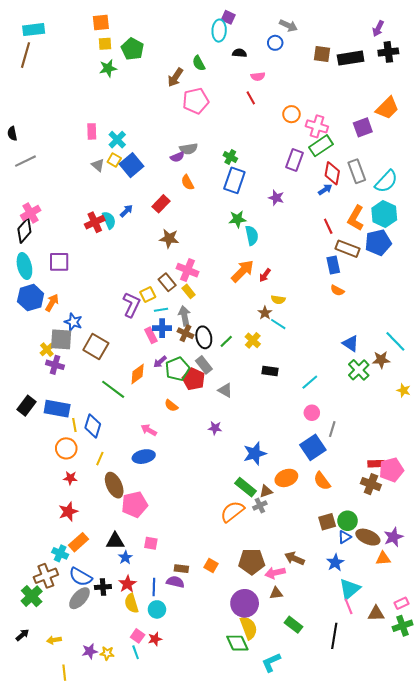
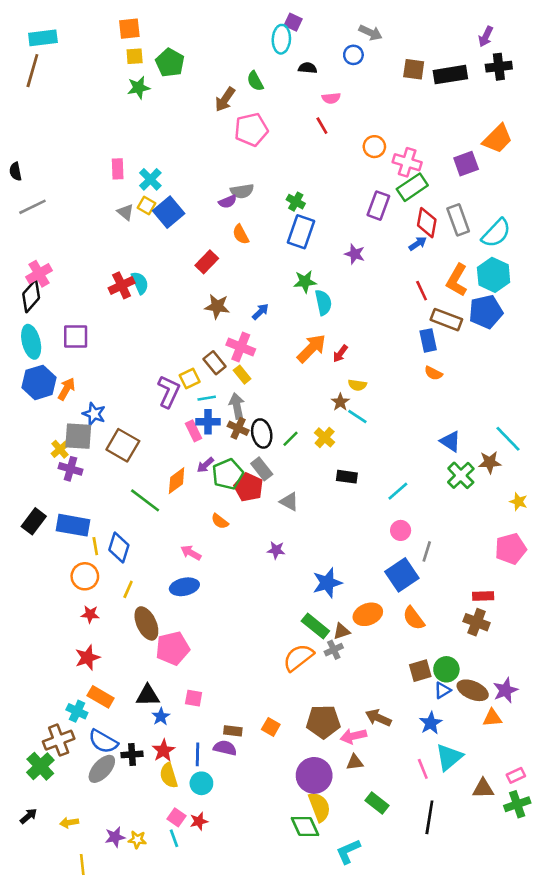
blue arrow: (126, 211) -> (260, 312), moved
pink pentagon: (391, 470) -> (511, 549), moved
orange rectangle: (78, 542) -> (101, 697), turned 72
pink line: (349, 606) -> (423, 769), moved

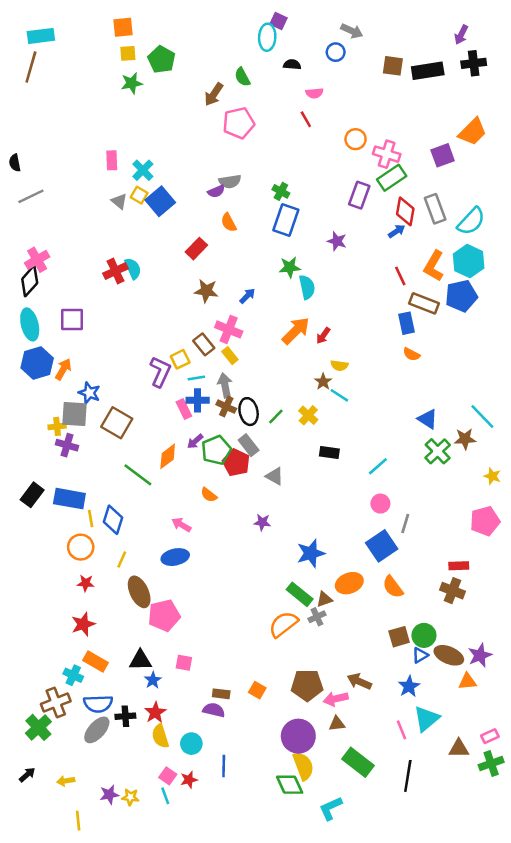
yellow cross: (60, 449) -> (57, 426), turned 35
blue semicircle: (103, 741) -> (98, 704), turned -32
blue line: (198, 754) -> (224, 766), moved
green rectangle: (377, 803) -> (358, 762), size x1.4

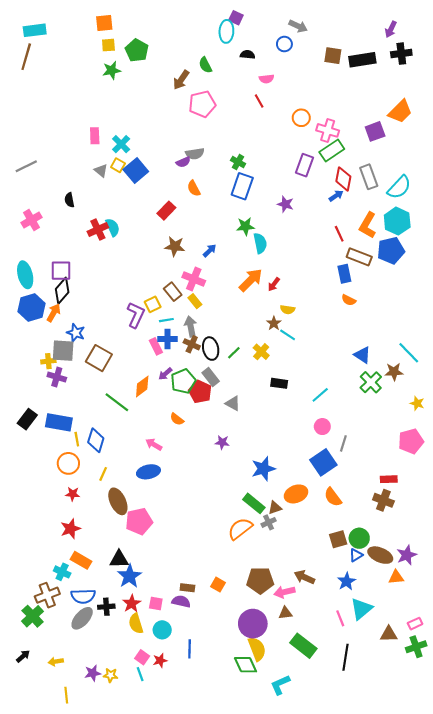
black semicircle: (15, 163) -> (69, 200), moved
black diamond: (30, 281) -> (62, 291), moved
pink square: (184, 663) -> (156, 604), moved
blue star: (153, 680) -> (129, 576), size x1.6

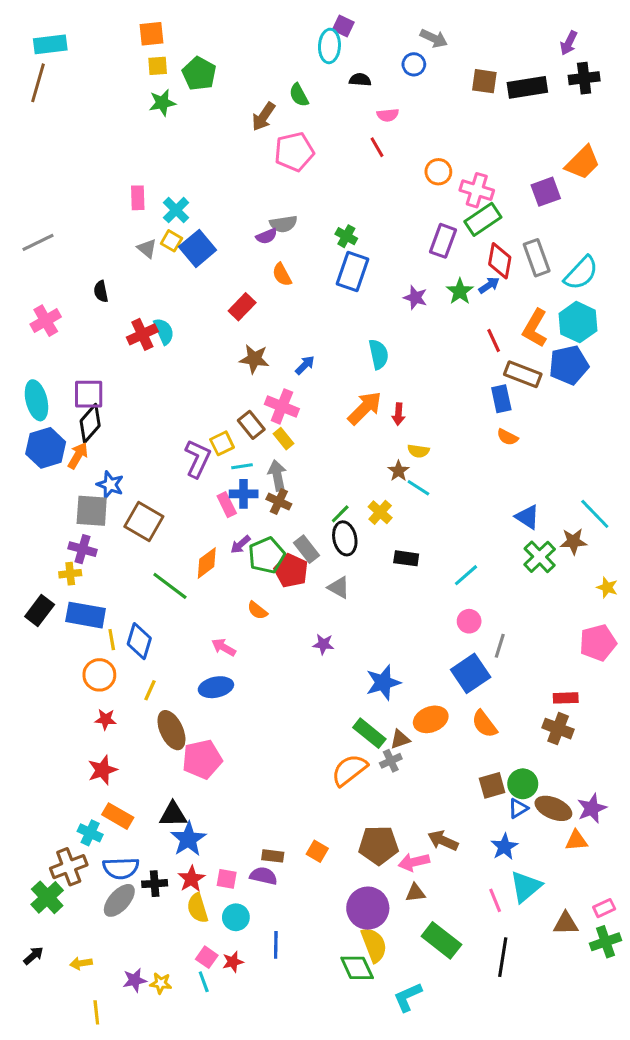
green star: (245, 226) -> (460, 291), moved, turned -30
red arrow: (274, 284) -> (398, 414), turned -32
black ellipse: (211, 349) -> (345, 538), moved
yellow cross: (48, 361) -> (70, 574), moved

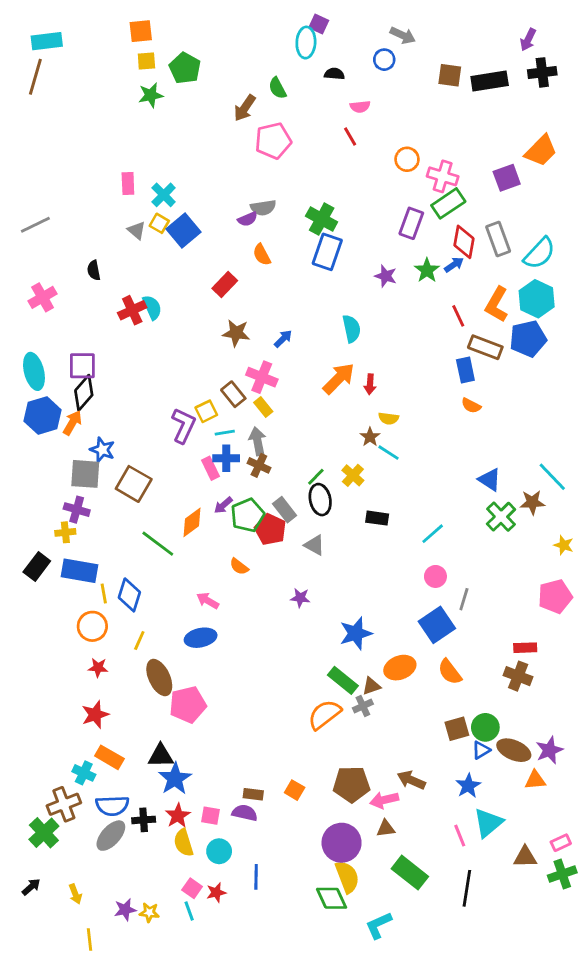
green cross: (346, 236) -> (322, 219), size x1.5
yellow arrow: (81, 963) -> (75, 894), turned -102

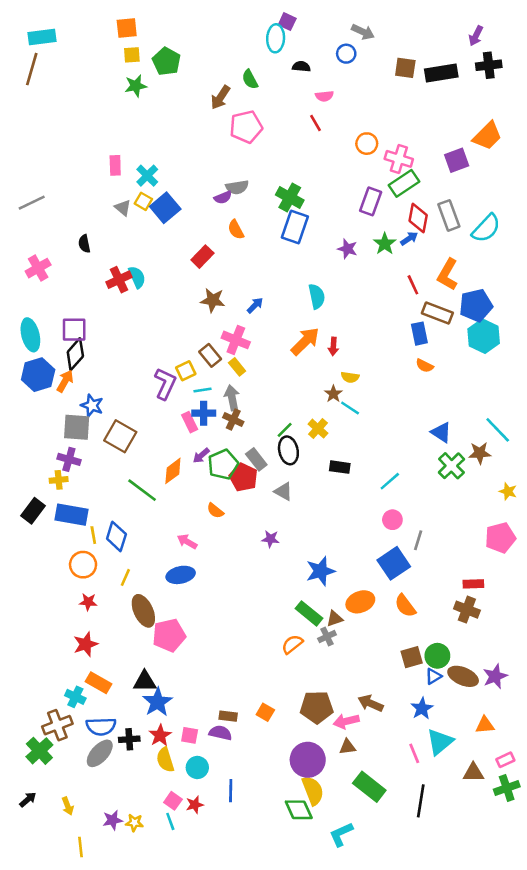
cyan hexagon: (537, 299) -> (484, 336), moved
orange semicircle: (324, 715) -> (292, 644), size x0.7
orange triangle: (535, 780) -> (485, 725), moved

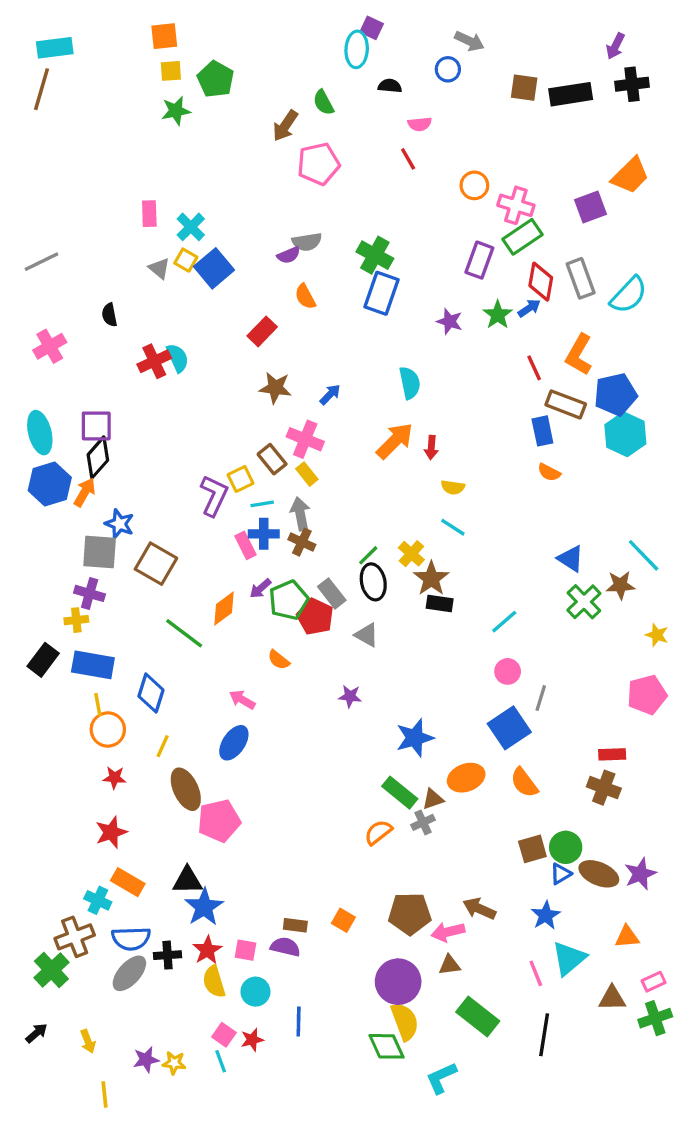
brown star: (333, 394) -> (431, 579), moved, size x1.5
yellow line: (93, 535) -> (98, 705), moved
blue ellipse: (181, 575) -> (234, 743), turned -44

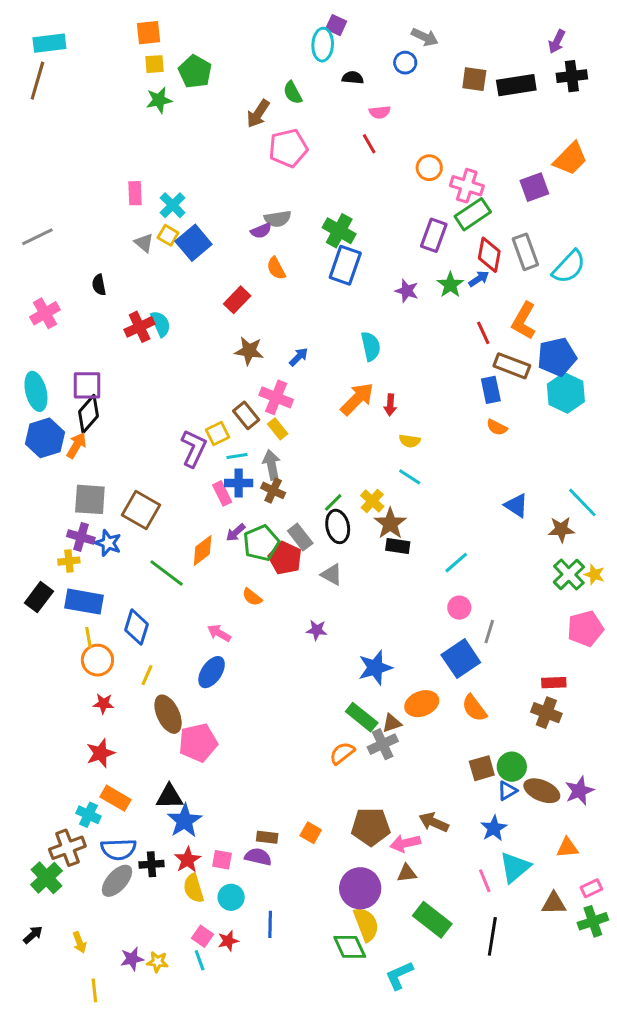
blue star: (119, 524) -> (108, 543), moved
green cross: (584, 602) -> (569, 575), moved
gray cross: (423, 822) -> (383, 744), size x1.4

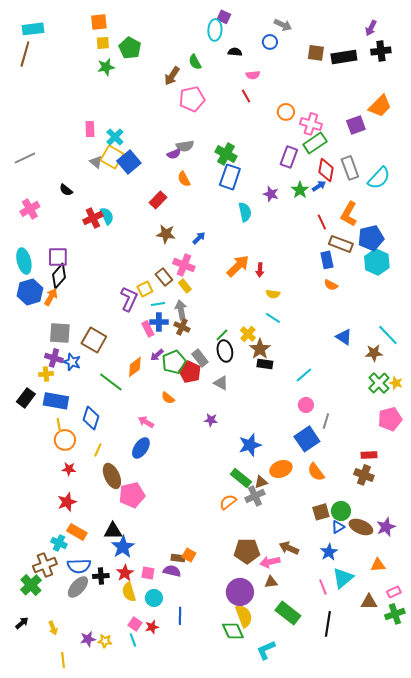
yellow square: (168, 235) -> (112, 157), size x1.6
black semicircle: (99, 285) -> (66, 190), turned -40
cyan semicircle: (371, 346) -> (245, 212), moved
orange square: (311, 833) -> (189, 555), moved

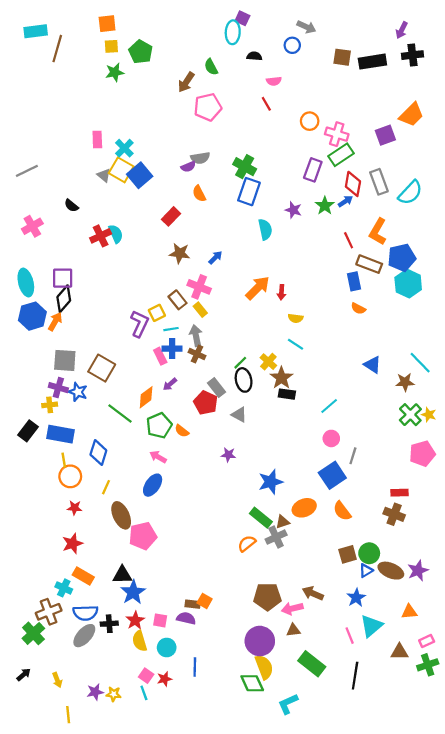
brown line: (25, 54) -> (57, 49), moved
green pentagon: (174, 362) -> (159, 425), moved

